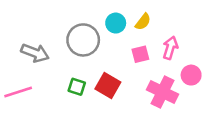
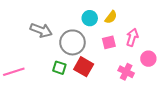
gray circle: (83, 40) -> (72, 42), moved
gray arrow: (35, 53) -> (41, 30), moved
pink cross: (162, 92) -> (126, 72), size x0.7

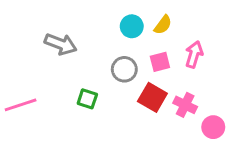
gray circle: (72, 42) -> (124, 69), moved, size x0.7
pink circle: (148, 59) -> (213, 127), moved
red square: (84, 67) -> (152, 97), moved

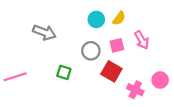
pink arrow: (194, 54) -> (142, 40), turned 132
pink cross: (185, 105) -> (135, 90), moved
pink circle: (213, 127) -> (160, 80), moved

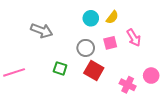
red square: (111, 71) -> (94, 70), moved

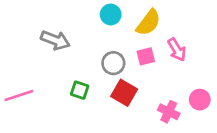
yellow semicircle: (112, 17) -> (148, 23), size x1.5
cyan circle: (91, 18) -> (111, 15), moved

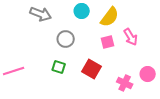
gray arrow: (55, 40) -> (41, 14), moved
gray circle: (113, 63) -> (66, 39), moved

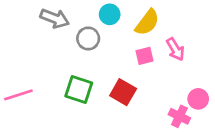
gray circle: (66, 39) -> (88, 38), moved
green square: (59, 67) -> (79, 89), size x1.5
pink cross: (125, 83) -> (179, 116), moved

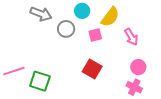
pink square: (145, 56) -> (95, 35), moved
green square: (79, 89) -> (40, 81), moved
pink circle: (198, 99) -> (138, 67), moved

